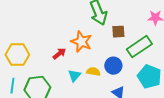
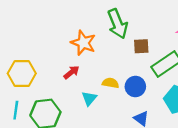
orange star: (81, 42) -> (83, 43), moved
yellow semicircle: (93, 72) -> (111, 83), moved

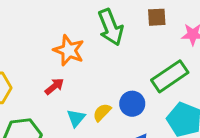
brown square: (141, 46) -> (157, 17), moved
yellow semicircle: (111, 83) -> (102, 112), moved, turned -56

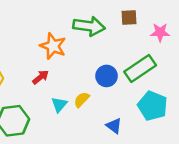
green arrow: (111, 27) -> (89, 26), turned -60
blue circle: (132, 104) -> (107, 76), moved

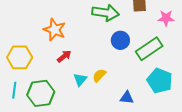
orange star: (53, 46) -> (55, 30), moved
blue circle: (107, 76) -> (120, 40), moved
blue triangle: (114, 126) -> (127, 98), turned -32

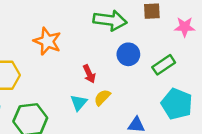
green rectangle: (149, 49) -> (164, 65), size x0.7
red arrow: (64, 56) -> (89, 74), moved, turned 104

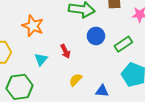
yellow semicircle: (102, 97) -> (76, 80), moved
cyan triangle: (79, 103) -> (41, 59), moved

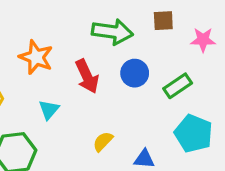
red arrow: (65, 51) -> (87, 76), moved, size x1.5

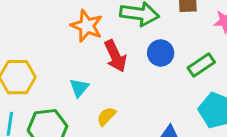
orange star: (36, 57) -> (87, 26), moved
yellow semicircle: (103, 141) -> (106, 116), moved

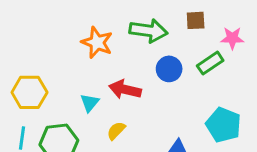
red arrow: (115, 56) -> (125, 90), moved, turned 128
green rectangle: (201, 65) -> (210, 63), moved

